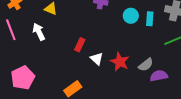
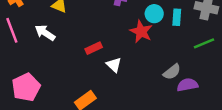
white arrow: (39, 32) -> (45, 33), turned -30
red rectangle: (80, 45) -> (94, 48), turned 40
red star: (120, 62) -> (141, 31), moved

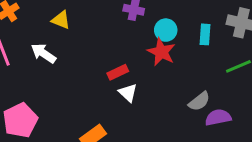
cyan circle: (154, 14) -> (166, 30), moved
red rectangle: (94, 48) -> (118, 72), moved

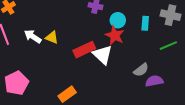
yellow triangle: (61, 20) -> (52, 37), moved
red rectangle: (118, 72) -> (84, 50), size x1.5
white triangle: (128, 93) -> (103, 55), moved, size x1.5

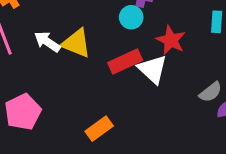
cyan circle: (118, 20) -> (131, 17), moved
yellow triangle: (52, 37) -> (76, 43), size x1.5

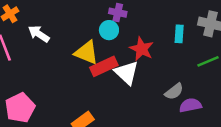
white arrow: (47, 42) -> (39, 34), moved
yellow triangle: (76, 43) -> (86, 53), moved

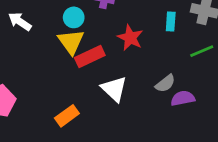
cyan circle: (109, 30) -> (74, 17), moved
yellow triangle: (86, 53) -> (71, 42), turned 32
white triangle: (127, 73) -> (114, 89), moved

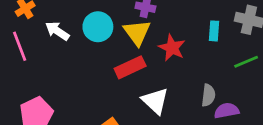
cyan circle: (74, 17) -> (98, 27), moved, size x1.4
yellow triangle: (71, 42) -> (137, 32), moved
gray semicircle: (165, 83) -> (208, 95), turned -45

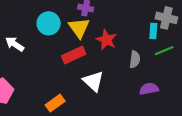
white arrow: (57, 31) -> (15, 44), moved
cyan rectangle: (214, 31) -> (153, 31), moved
gray semicircle: (208, 95) -> (135, 59), moved

